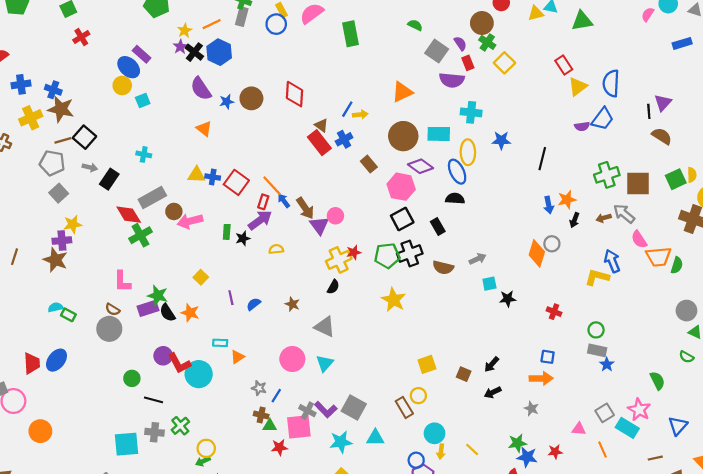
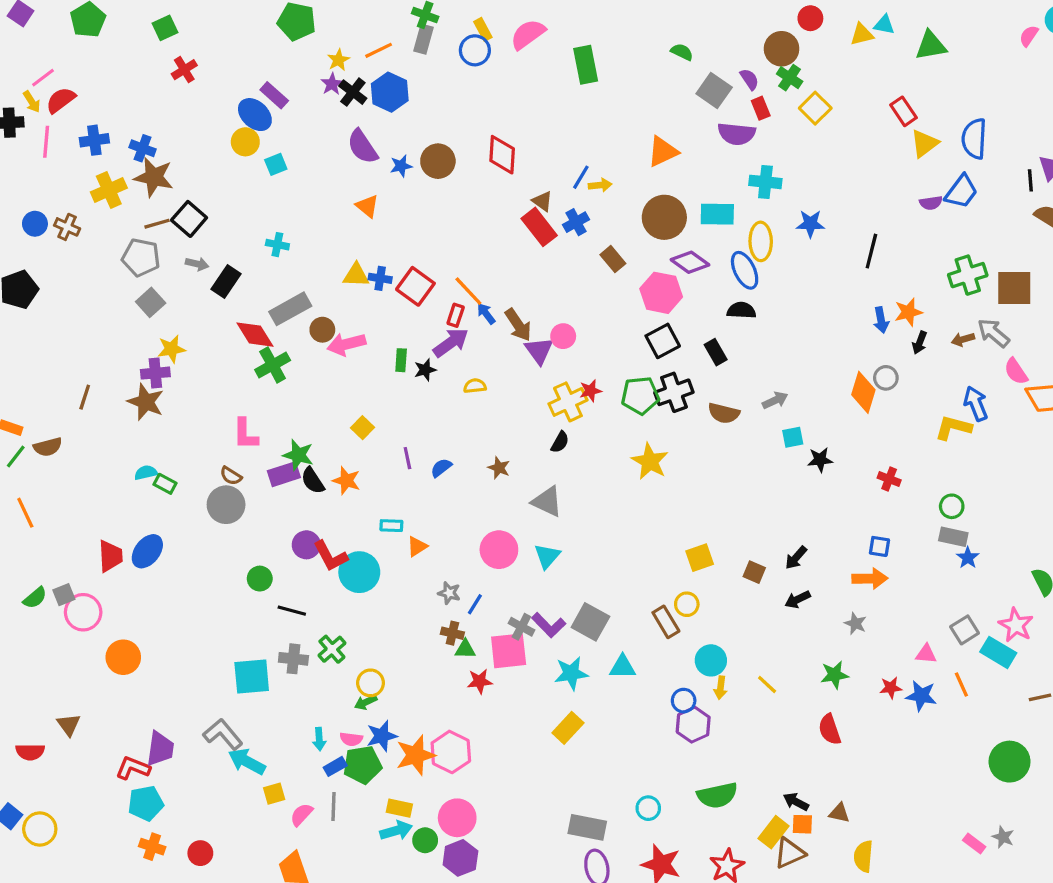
blue star: (527, 457) -> (921, 696), moved

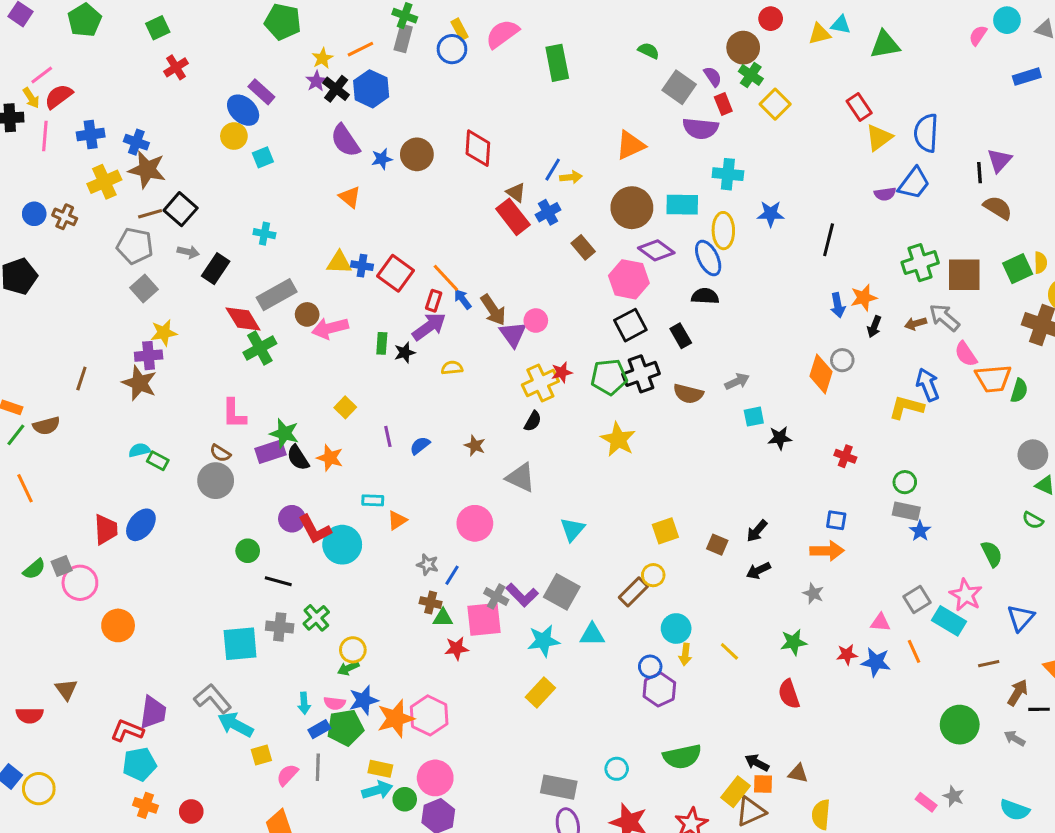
cyan triangle: (547, 556) -> (572, 529), moved
brown rectangle: (666, 622) -> (633, 592), turned 76

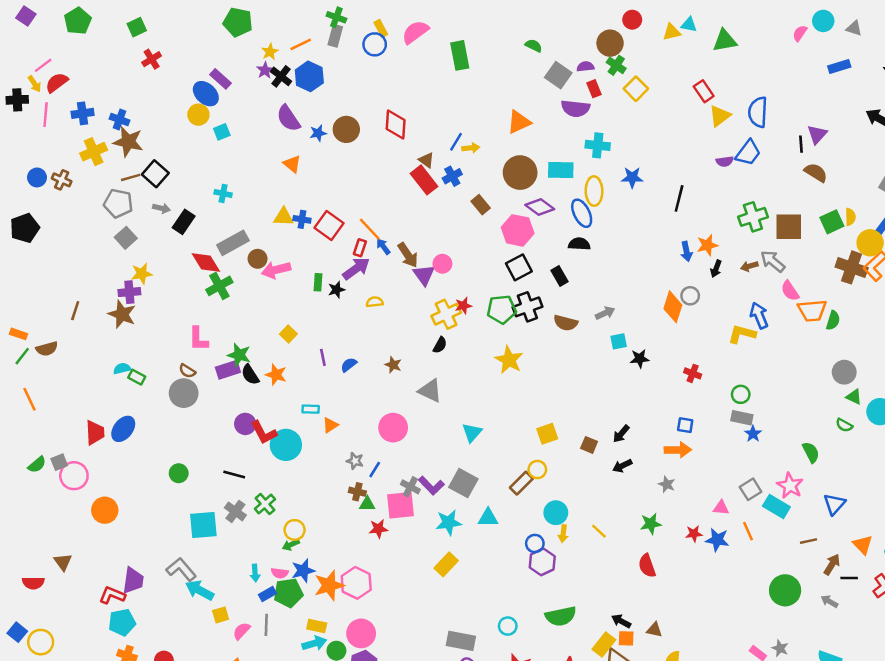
purple semicircle: (713, 77) -> (585, 67), turned -63
green circle: (248, 551) -> (179, 473), moved
gray cross: (280, 627) -> (235, 511), turned 30

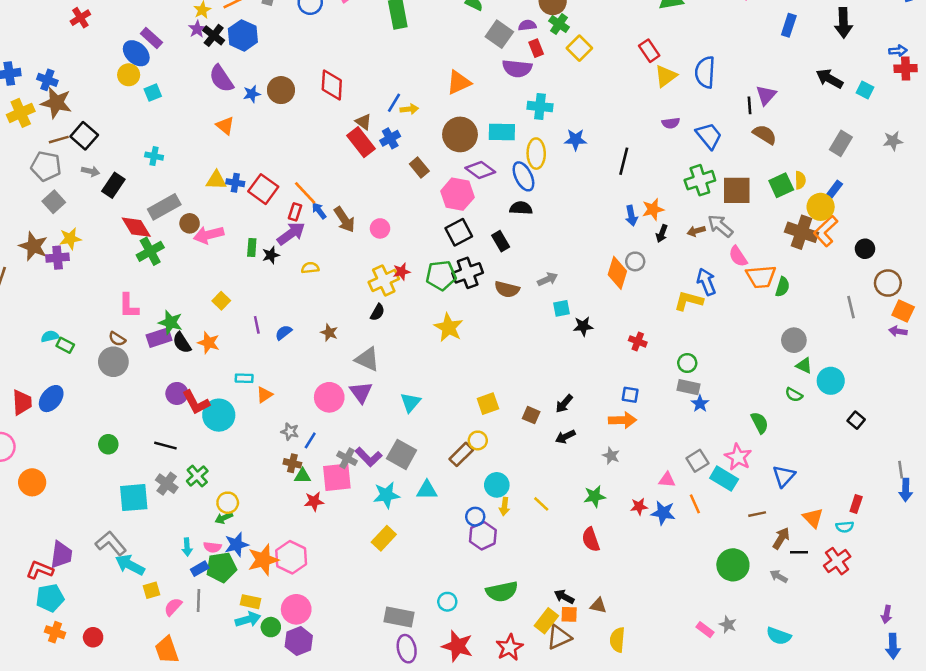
blue rectangle: (839, 67) -> (789, 25), turned -55
blue trapezoid: (748, 153) -> (709, 136), moved, turned -76
purple triangle: (424, 275) -> (361, 392), moved
brown star: (122, 314) -> (33, 246), moved

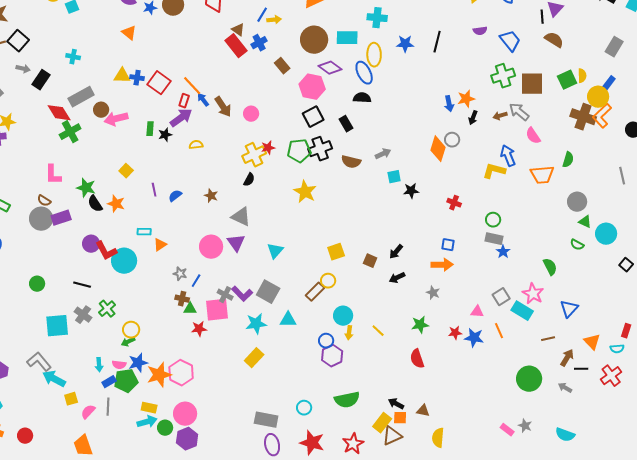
black line: (624, 161) -> (437, 42), moved
orange trapezoid: (761, 277) -> (542, 175), moved
purple rectangle: (159, 338) -> (61, 218), moved

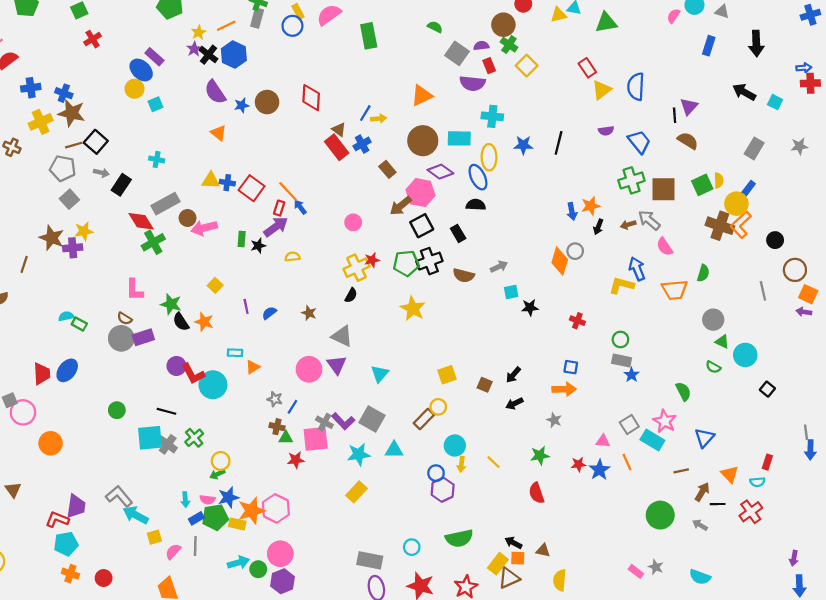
brown arrow: (223, 107) -> (401, 206), moved, turned 85
cyan square: (57, 326) -> (150, 438), moved
blue star: (474, 338) -> (599, 470), turned 30
yellow rectangle: (149, 408) -> (237, 524), moved

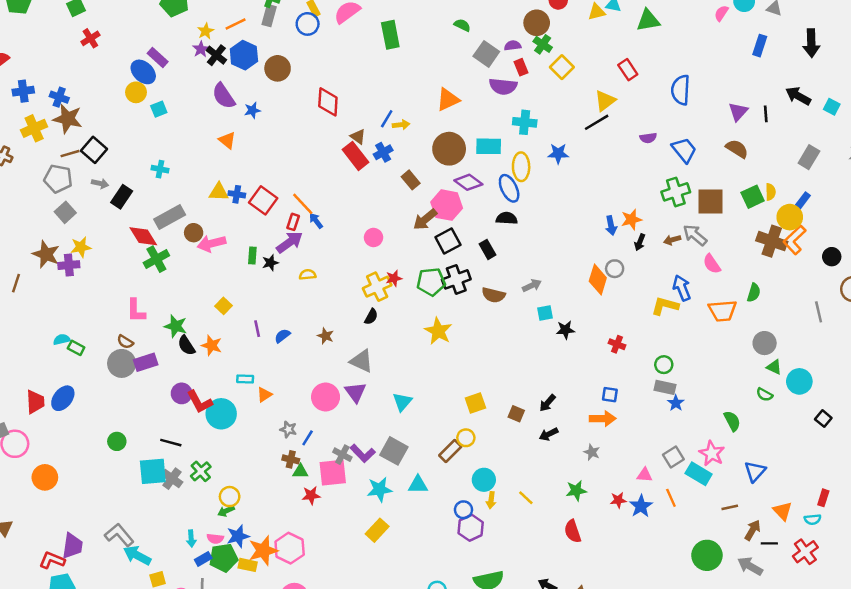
yellow triangle: (602, 90) -> (605, 101), moved
brown circle: (267, 102) -> (278, 68), moved
black line: (675, 115) -> (766, 114), moved
black line: (559, 143) -> (597, 122), moved, turned 45
gray arrow: (700, 525) -> (750, 566), size x1.5

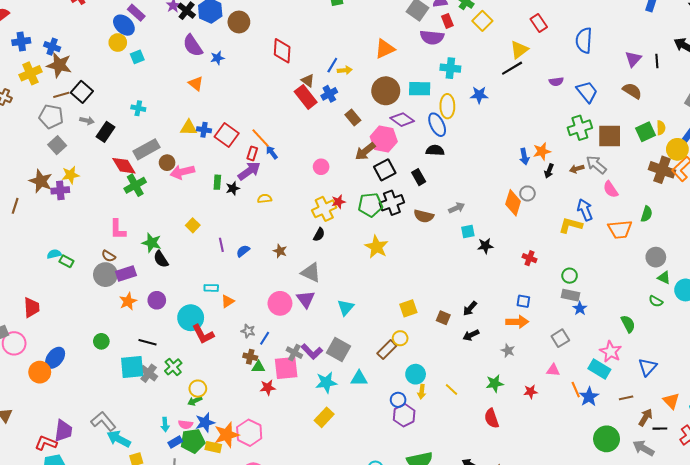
orange star: (212, 345) -> (128, 301), moved, turned 30
blue ellipse: (63, 398) -> (55, 358), moved
red L-shape: (200, 402) -> (203, 334), moved
gray square: (673, 457) -> (560, 338), moved
blue star: (641, 506) -> (589, 397), moved

